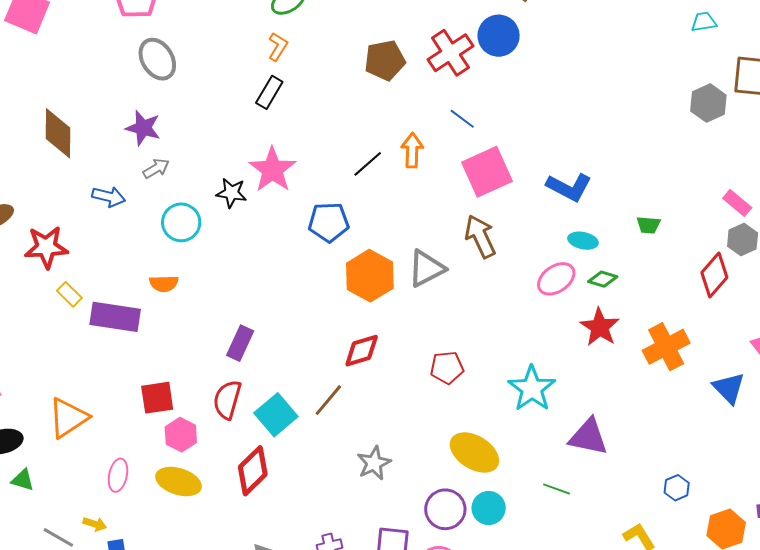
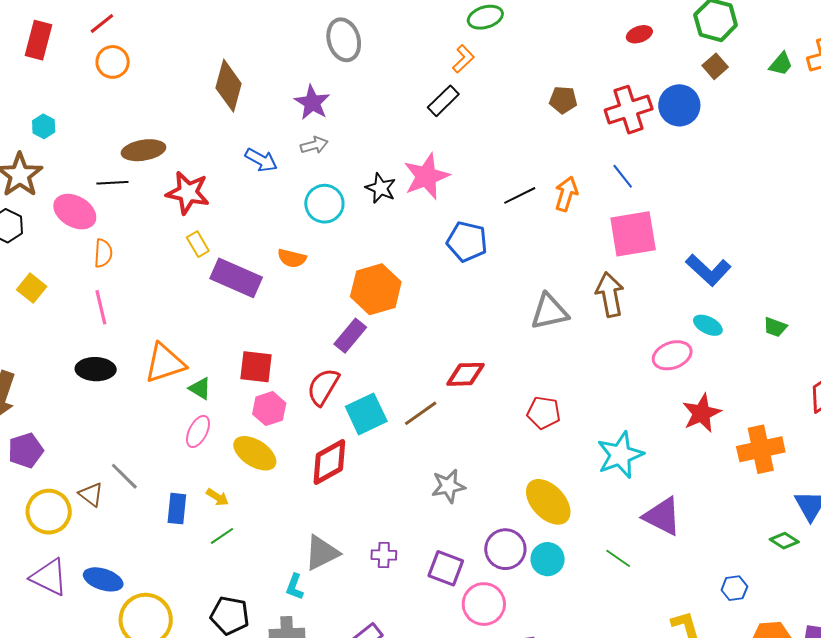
brown pentagon: (385, 60) -> (563, 100), size x0.7
orange hexagon: (370, 276) -> (376, 289), moved
green diamond: (603, 279) -> (784, 541), moved
green triangle: (23, 480) -> (200, 388), moved
yellow arrow: (95, 524) -> (217, 497), moved

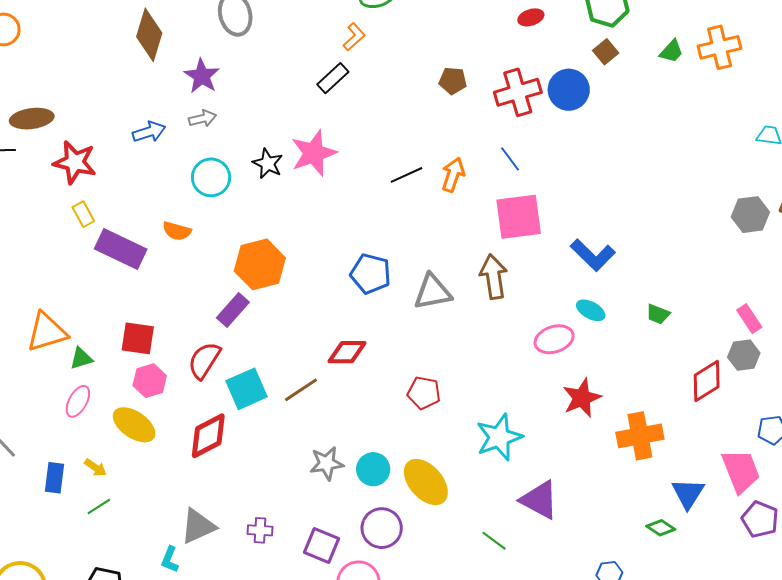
brown diamond: (229, 86) -> (149, 35), moved
blue arrow: (261, 160) -> (149, 132), turned -48
blue pentagon: (467, 242) -> (371, 274), moved
green triangle: (200, 388) -> (81, 358), turned -50
cyan circle: (548, 559) -> (373, 469), moved

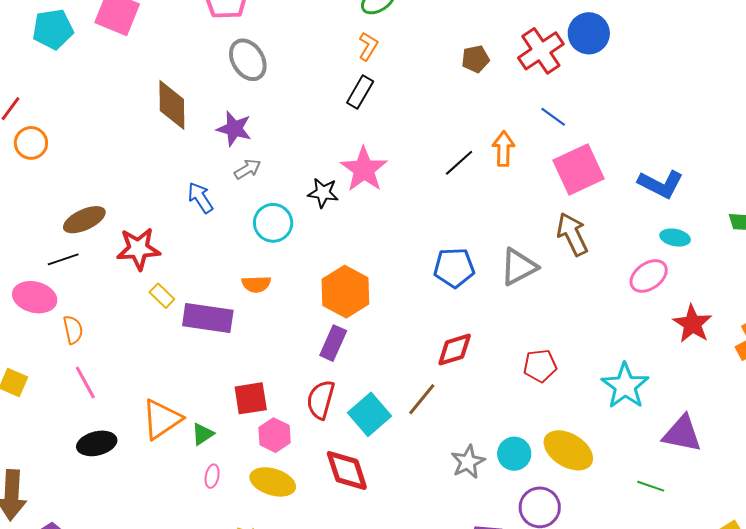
blue arrow: (149, 132) -> (200, 198), turned -88
pink ellipse: (78, 401) -> (212, 476), size x0.7
red diamond: (208, 436) -> (347, 470), turned -63

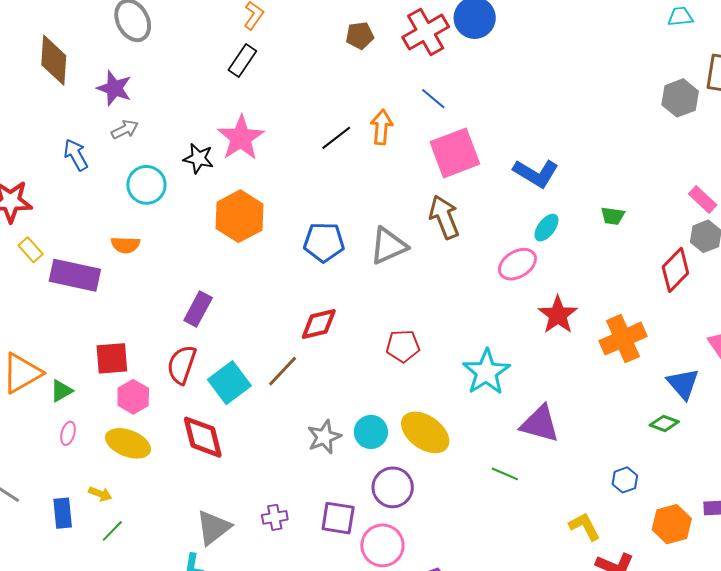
cyan ellipse: (675, 238) -> (546, 228), turned -68
orange hexagon: (345, 292) -> (239, 216), moved

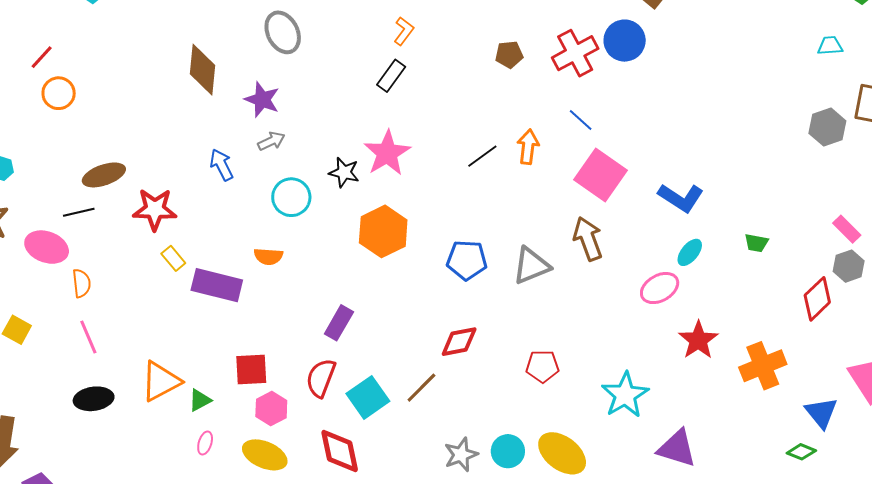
pink square: (455, 153) -> (601, 175), turned -36

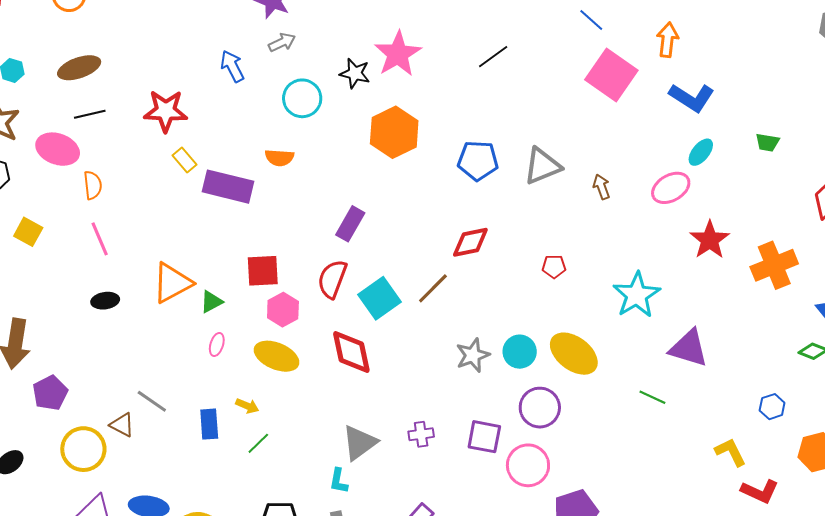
orange arrow: (528, 147) -> (667, 40), moved
brown ellipse: (104, 175) -> (79, 68), moved
brown arrow: (588, 239) -> (602, 187), moved, size x0.6
red pentagon: (542, 366) -> (554, 267), size x0.7
black ellipse: (94, 399) -> (105, 301), size x0.7

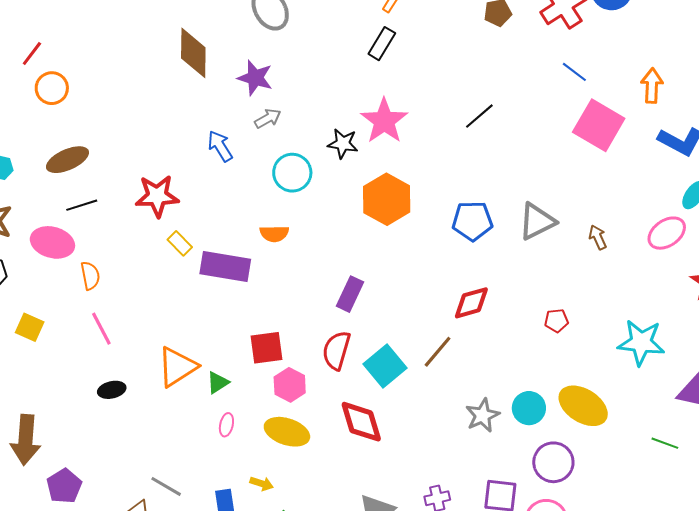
cyan star: (637, 295) -> (641, 342), turned -30

